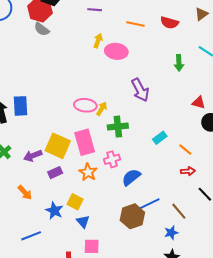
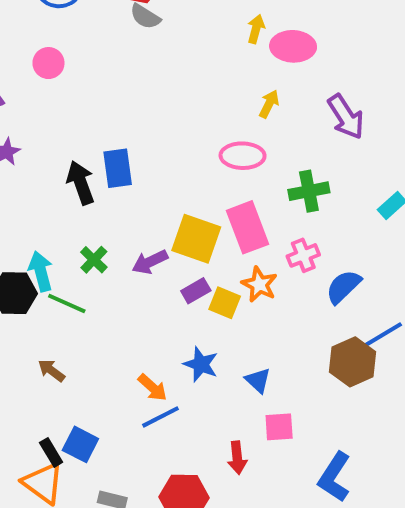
yellow arrow: (102, 109) -> (269, 104), moved
orange arrow: (25, 193) -> (152, 388), moved
yellow square: (75, 202) -> (225, 303), moved

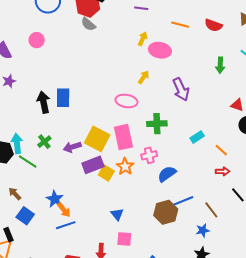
purple rectangle: (196, 291) -> (93, 165), size x1.5
blue star: (201, 364) -> (55, 199), moved
blue square: (80, 444) -> (25, 216), moved

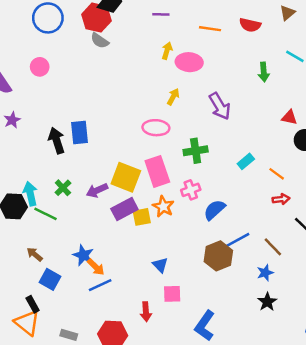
yellow square: (106, 173) -> (142, 217), turned -35

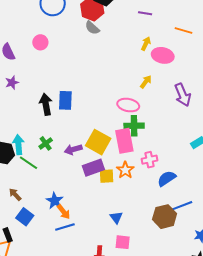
green cross: (196, 151) -> (134, 126), moved

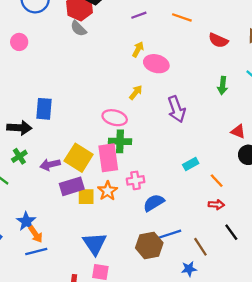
purple line: (145, 13) -> (139, 15), turned -32
orange line: (183, 30) -> (182, 17), moved
black arrow: (46, 104) -> (19, 128), moved, turned 100
blue triangle: (116, 217) -> (95, 244), size x1.6

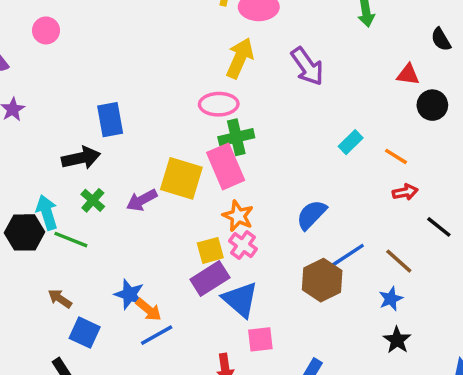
yellow arrow: (136, 92) -> (240, 58), size x1.6
pink cross: (136, 180) -> (243, 245), moved, turned -30
purple rectangle: (72, 186) -> (210, 278), moved
yellow square: (86, 197) -> (210, 250), moved

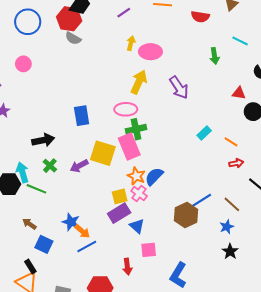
blue rectangle: (110, 120) -> (82, 116), moved
blue semicircle: (311, 215) -> (154, 176), moved
blue triangle: (240, 300) -> (137, 226), size x0.7

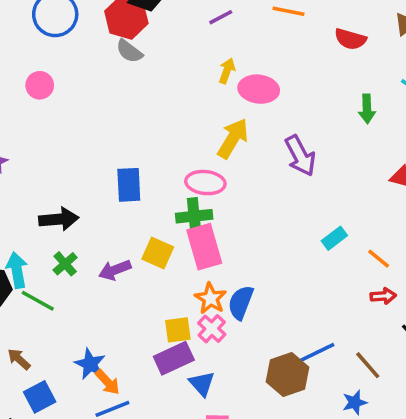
green cross: (136, 129) -> (194, 216), moved
yellow square: (103, 153) -> (158, 253), size x0.7
blue semicircle: (154, 176) -> (241, 302), turned -30
blue square: (44, 244) -> (40, 397), turned 30

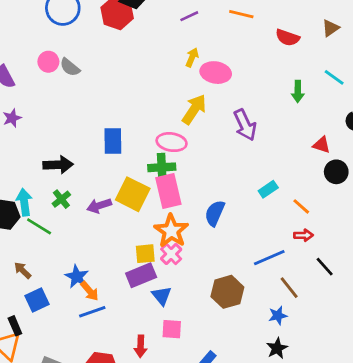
gray semicircle: (129, 51) -> (70, 67), moved
yellow square: (158, 253) -> (133, 194), size x1.4
orange star: (210, 298) -> (171, 231), size x1.4
blue semicircle: (241, 302) -> (215, 213), moved
blue line: (315, 354) -> (269, 258), moved

